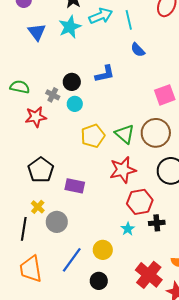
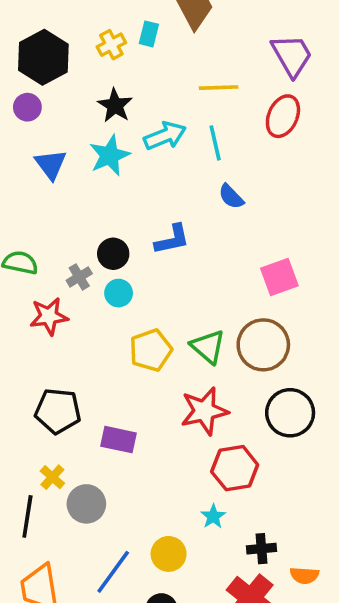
gray cross: (53, 95) -> (79, 277), turned 32
black pentagon: (41, 170) -> (58, 411), turned -30
black cross: (157, 223) -> (261, 549), moved

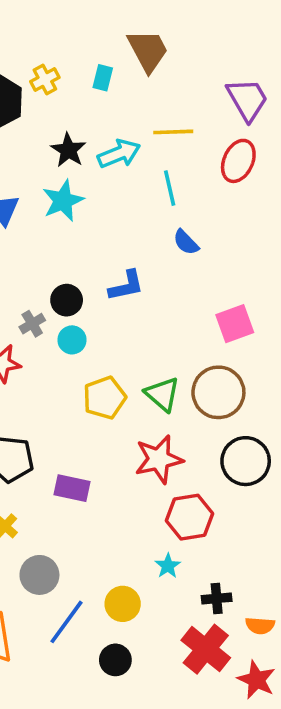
yellow cross: (111, 45) -> (45, 80), moved
cyan arrow: (165, 136) -> (119, 154), moved
gray circle: (86, 504) -> (39, 575), moved

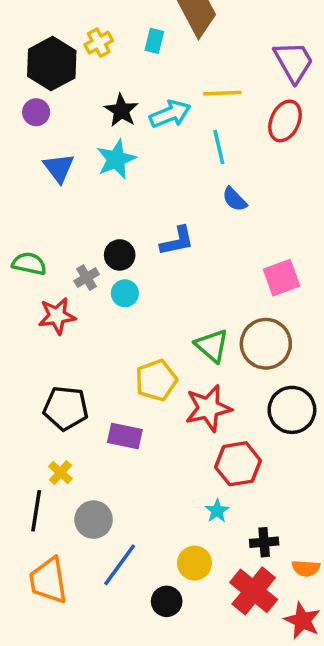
yellow pentagon: (105, 398) -> (156, 380), moved
yellow circle: (123, 604) -> (194, 563), moved

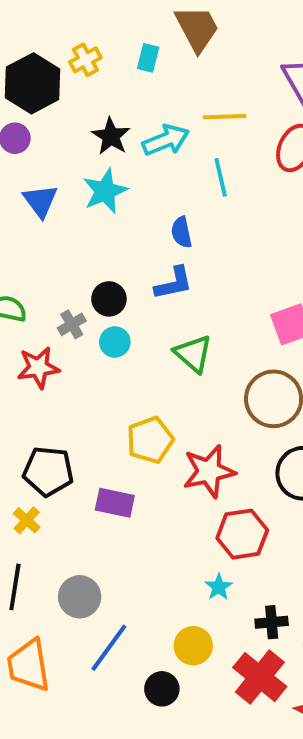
blue semicircle: (235, 199) -> (181, 232), moved, turned 32
green triangle: (212, 345) -> (193, 354), moved
yellow cross: (60, 473) -> (27, 520), moved

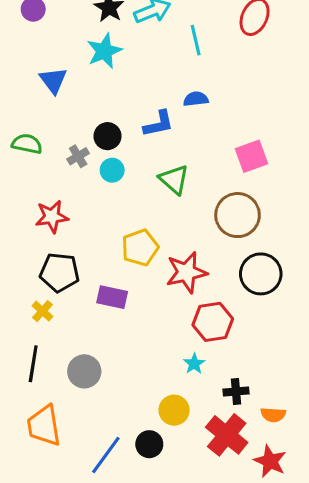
blue triangle: (40, 201) -> (53, 80), moved
blue semicircle: (181, 232) -> (196, 99), moved, turned 95
red star: (38, 367) -> (52, 217), moved
blue line: (109, 648) -> (106, 455), moved

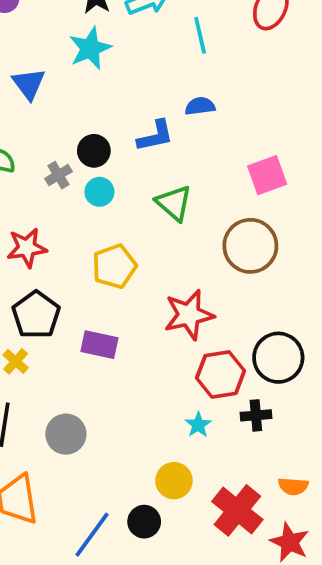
yellow pentagon: (140, 248) -> (114, 266), moved
black pentagon: (59, 272) -> (36, 315), turned 30
black circle: (261, 274) -> (278, 358), moved
black cross: (236, 392) -> (256, 415), moved

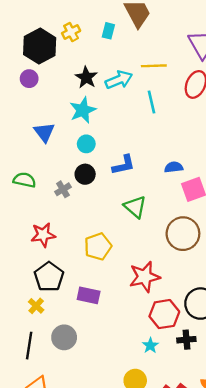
blue semicircle: (200, 106) -> (174, 167), moved
cyan circle: (99, 192) -> (86, 144), moved
gray circle: (66, 434) -> (64, 337), moved

